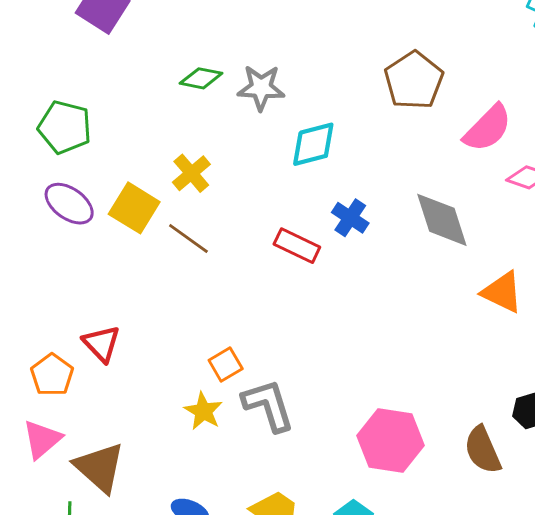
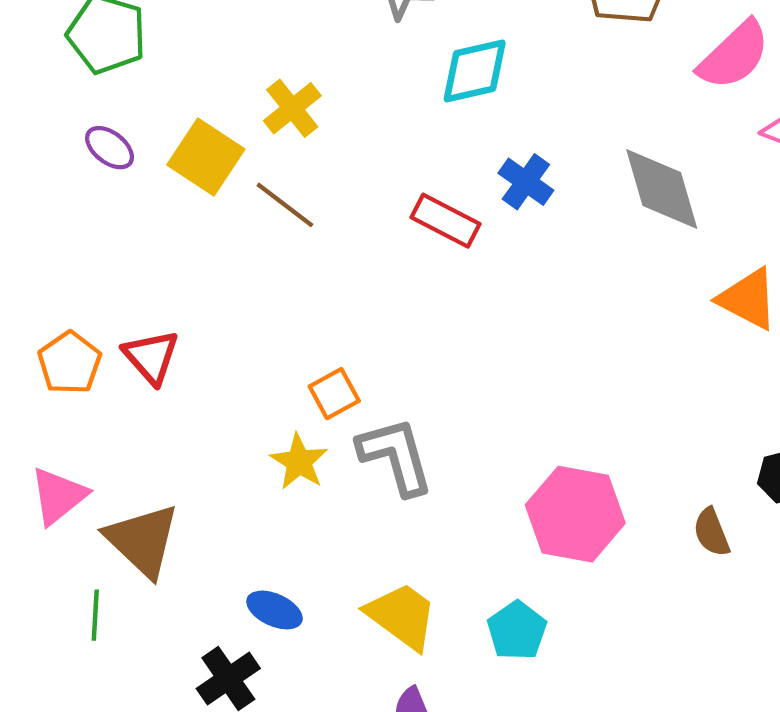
purple ellipse: (69, 204) -> (110, 148), size x0.7
orange pentagon: (52, 375) -> (70, 363), moved
brown semicircle: (483, 450) -> (712, 532), size x0.7

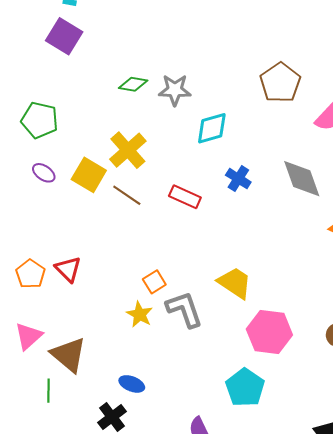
yellow cross: (292, 108) -> (128, 150), size x1.4
red rectangle: (446, 221) -> (185, 197), moved
yellow trapezoid: (402, 616) -> (235, 283), moved
cyan pentagon: (517, 631) -> (245, 388), size x1.4

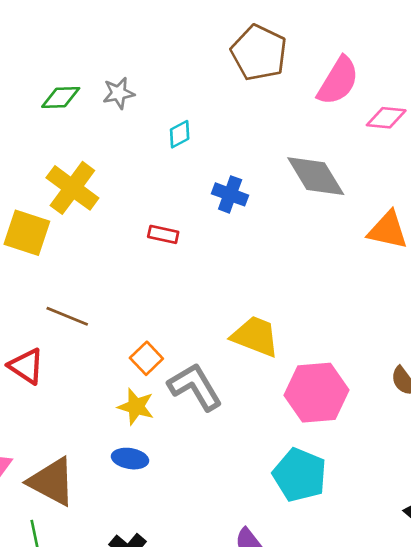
gray star: (175, 90) -> (119, 93), size x0.7
cyan diamond: (212, 128) -> (180, 134), size x0.6
brown line: (127, 195) -> (67, 316), moved
red rectangle: (185, 197) -> (163, 234), size x0.7
blue ellipse: (132, 384) -> (130, 459), moved

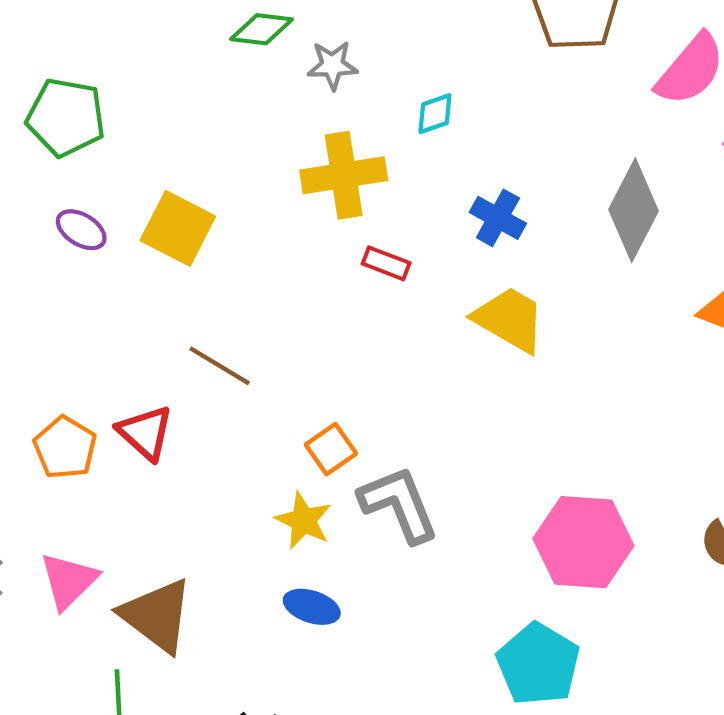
gray star: (119, 93) -> (332, 65), moved
gray diamond: (316, 176) -> (633, 210), turned 50
yellow cross: (72, 188) -> (344, 175), moved, turned 36
yellow trapezoid: (255, 336) -> (510, 319), moved
blue ellipse: (130, 459) -> (312, 607), moved

